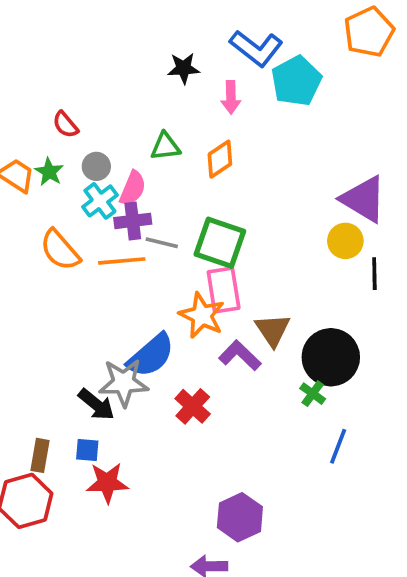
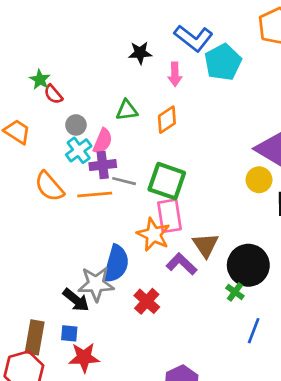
green star: (49, 172) -> (40, 80), moved
blue semicircle: (151, 355) -> (116, 264), turned -33
brown rectangle: (40, 455) -> (35, 337), size x1.4

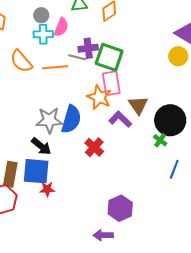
cyan cross: (79, 150) -> (43, 34), turned 36
purple cross: (103, 165) -> (88, 48), moved
gray star: (96, 284) -> (49, 120), moved
blue square: (69, 333) -> (36, 171), size x2.0
red star: (84, 357) -> (47, 189), size x0.7

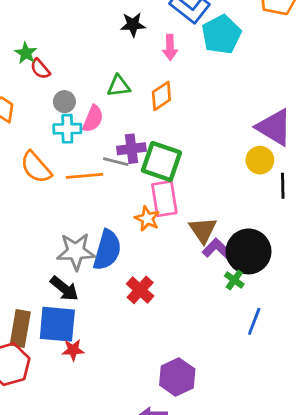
orange star: (99, 97) -> (147, 219), size x0.7
purple L-shape: (120, 119) -> (219, 250), moved

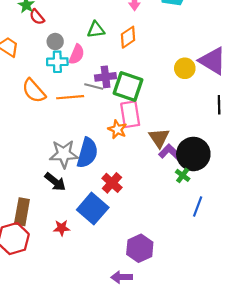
yellow circle: (260, 160) -> (185, 68), moved
blue square: (57, 324) -> (93, 209), moved, turned 36

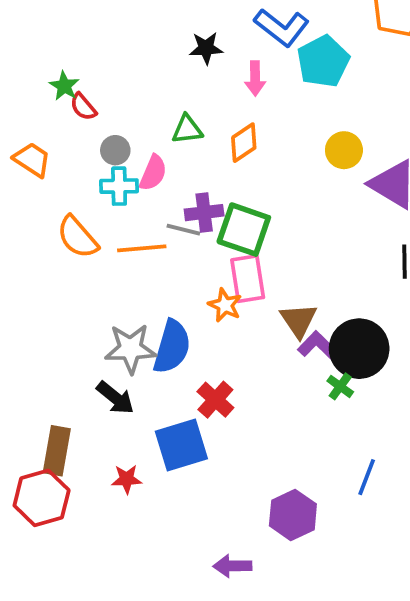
yellow circle: (185, 68) -> (344, 150), moved
blue line: (198, 206) -> (367, 477), moved
blue square: (93, 209) -> (181, 445), turned 32
purple hexagon: (140, 248) -> (293, 515), moved

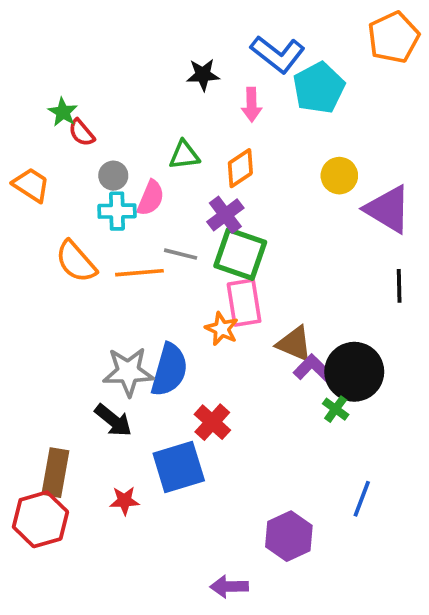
purple cross: (204, 213) -> (225, 215), moved, turned -30
brown triangle: (299, 320) -> (294, 344), turned -33

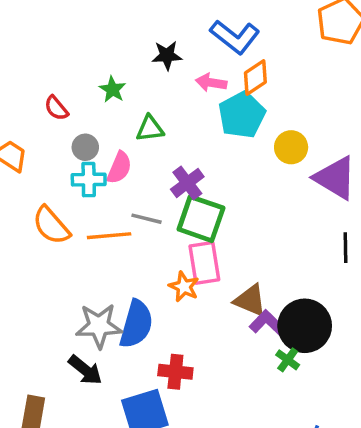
cyan pentagon: (319, 88) -> (242, 115), moved
pink arrow: (252, 105) -> (211, 83), turned 100
green star: (63, 112) -> (112, 89), moved
orange diamond: (240, 168) -> (255, 78), moved
red cross: (212, 422) -> (175, 372), turned -36

